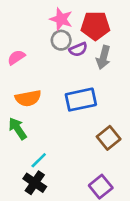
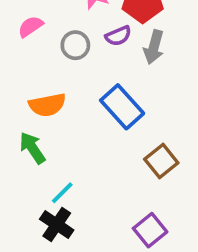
gray circle: (61, 40) -> (75, 45), moved
pink semicircle: (16, 57) -> (31, 27), moved
blue rectangle: (81, 100) -> (122, 107), turned 60

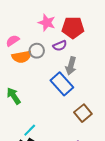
gray arrow: (154, 47) -> (71, 66), moved
orange semicircle: (47, 105) -> (22, 57), moved
green arrow: (32, 148) -> (14, 96), moved

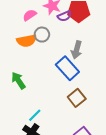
pink semicircle: (13, 41) -> (30, 15), moved
purple semicircle: (60, 46) -> (64, 16), moved
brown square: (83, 113) -> (77, 98), moved

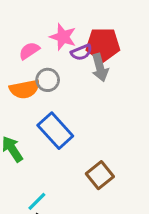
gray arrow: (77, 50) -> (100, 68), moved, turned -30
blue rectangle: (67, 68) -> (55, 131), moved

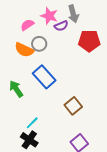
red pentagon: (103, 45) -> (89, 41), moved
gray arrow: (100, 68) -> (73, 14), moved
orange semicircle: (25, 89) -> (24, 50), turned 36

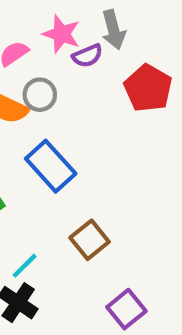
red pentagon: (89, 41) -> (148, 88), turned 30
brown square: (73, 106) -> (90, 240), moved

